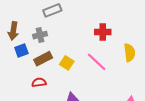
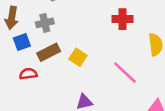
pink line: (97, 62) -> (125, 73), moved
red semicircle: (39, 82) -> (28, 74), moved

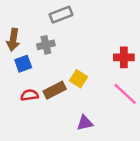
red cross: (122, 19) -> (124, 57), moved
brown rectangle: (49, 52) -> (55, 90), moved

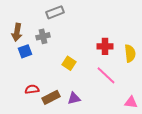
brown rectangle: (55, 90) -> (51, 97), moved
red semicircle: (29, 95) -> (32, 89), moved

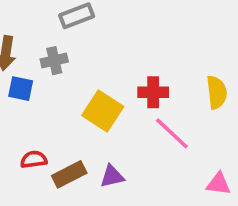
red cross: (105, 46) -> (153, 92), moved
blue square: (25, 51) -> (21, 89), turned 32
yellow square: (69, 63) -> (103, 111), size x1.5

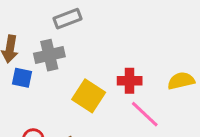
gray cross: (54, 61) -> (49, 55), size x1.4
yellow semicircle: (217, 92) -> (181, 81), turned -96

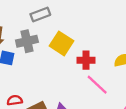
yellow square: (89, 96) -> (61, 43), moved

